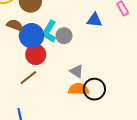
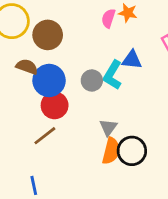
cyan L-shape: (49, 31) -> (113, 75), moved
gray triangle: (77, 71) -> (108, 127), turned 32
orange semicircle: (79, 89) -> (111, 151), turned 102

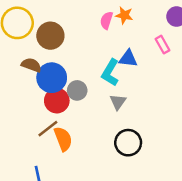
gray circle: (92, 80) -> (77, 90), moved
gray triangle: (108, 127) -> (118, 102), moved
orange semicircle: (111, 151) -> (63, 139), moved, turned -35

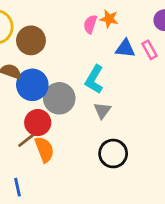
blue triangle: (128, 59) -> (125, 48), moved
gray circle: (77, 90) -> (59, 98), size x1.5
red circle: (57, 101) -> (38, 123), moved

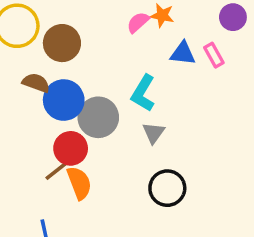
pink semicircle: (90, 24) -> (138, 22), turned 30

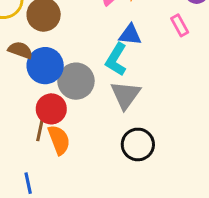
blue triangle: (183, 53) -> (130, 35), moved
gray triangle: (153, 133) -> (125, 95), size x1.5
brown line: (59, 169) -> (40, 127), turned -40

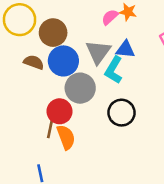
blue circle: (45, 66) -> (63, 61), moved
gray triangle: (125, 95) -> (98, 52), moved
black circle: (138, 144) -> (121, 113), moved

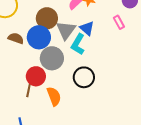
brown circle: (53, 33) -> (47, 18), moved
blue triangle: (125, 49) -> (87, 28), turned 35
orange semicircle: (66, 137) -> (54, 96), moved

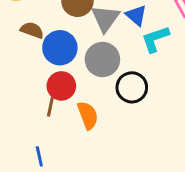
blue circle: (39, 37) -> (60, 48), moved
cyan L-shape: (78, 44) -> (155, 39), moved, turned 40
gray circle: (52, 58) -> (102, 60), moved

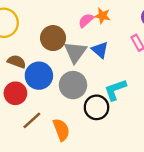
cyan L-shape: (155, 39) -> (115, 90), moved
red circle: (61, 86) -> (15, 93), moved
brown line: (51, 104) -> (32, 120), turned 36

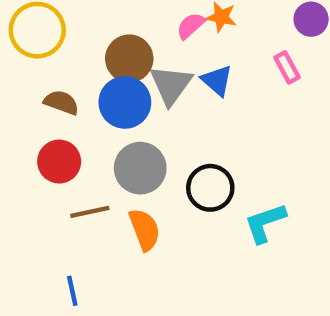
blue circle: (39, 76) -> (125, 102), moved
gray circle: (73, 85) -> (140, 168), moved
cyan L-shape: (115, 90) -> (265, 223), moved
brown line: (32, 120) -> (90, 212), turned 30

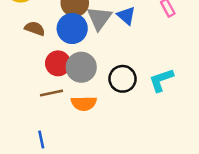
red circle: (59, 162) -> (58, 63), moved
cyan L-shape: (265, 223) -> (161, 80), moved
orange semicircle: (145, 229) -> (84, 103), turned 110

